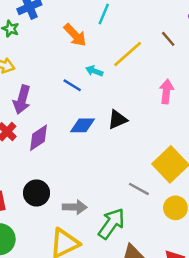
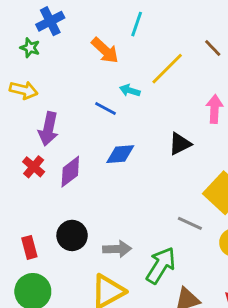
black triangle: (117, 120) -> (180, 144), moved

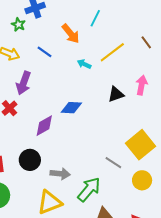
blue line: (105, 109) -> (45, 52), moved
black triangle: (180, 144) -> (116, 94), moved
purple diamond: (70, 172) -> (44, 126), moved

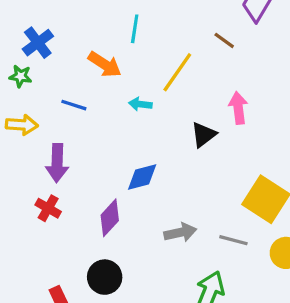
gray arrow: (60, 174) -> (180, 232), moved

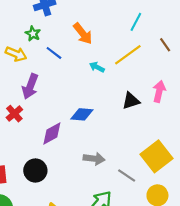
cyan line: (135, 29) -> (136, 22), moved
green star: (21, 76) -> (33, 34), moved

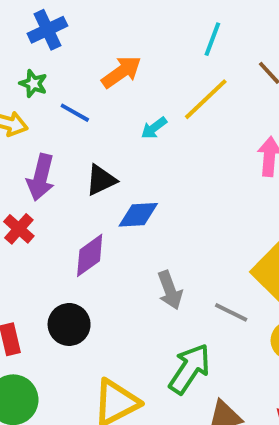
orange arrow: (83, 34) -> (121, 72), turned -80
cyan arrow: (97, 67) -> (154, 128), turned -56
black triangle: (131, 101) -> (101, 180), moved
gray arrow: (94, 159) -> (170, 290), turned 70

